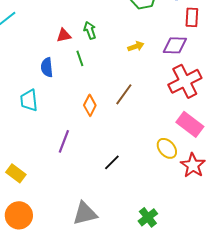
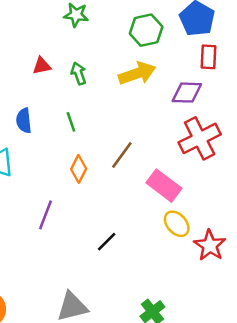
red triangle: (64, 35) -> (42, 66), moved
yellow arrow: (136, 46) -> (137, 73), moved, size x1.8
green line: (80, 58) -> (71, 122), moved
pink rectangle: (190, 124) -> (164, 186), moved

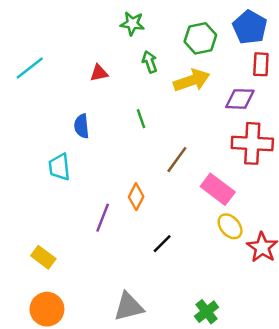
green arrow: (79, 73) -> (150, 62), moved
green line: (71, 122) -> (141, 119), moved
red cross: (200, 138) -> (252, 143), turned 30
orange diamond: (79, 169) -> (136, 197), moved

